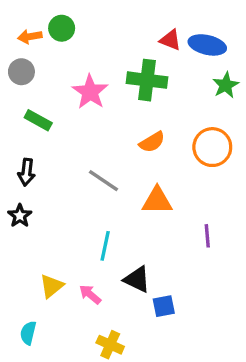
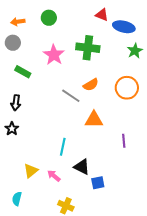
green circle: (62, 28) -> (49, 18), moved
red triangle: (170, 40) -> (102, 15), moved
gray line: (103, 181) -> (71, 96), moved

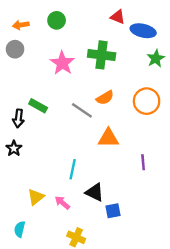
green rectangle: (23, 72) -> (38, 106), moved

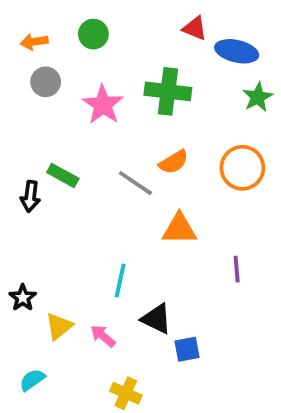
gray circle: (15, 49) -> (46, 82), moved
black star: (14, 148) -> (23, 298), moved
cyan semicircle: (20, 229) -> (32, 380), turned 42

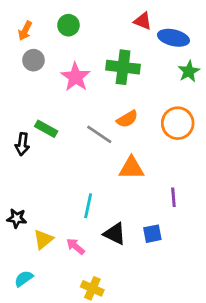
orange arrow: (34, 42) -> (25, 31), turned -54
black star: (23, 298) -> (17, 218), turned -30
blue square: (187, 349) -> (152, 234), moved

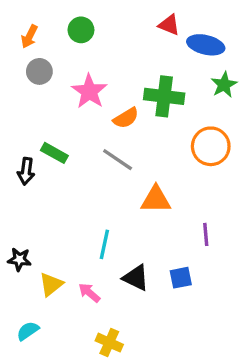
green cross: (123, 67) -> (164, 96), moved
orange semicircle: (127, 119) -> (126, 118), moved

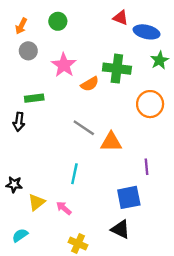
green rectangle: (54, 153) -> (34, 98), moved, turned -36
gray line: (118, 160) -> (84, 128), moved
black triangle: (136, 278) -> (121, 229), moved
blue square: (181, 278) -> (129, 197), size x1.5

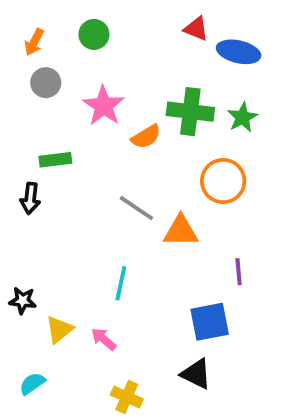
green star: (160, 60) -> (242, 117), moved
orange circle: (150, 104) -> (223, 181), moved

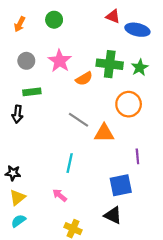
gray circle: (46, 83) -> (26, 61), moved
yellow triangle: (59, 329) -> (17, 197), moved

